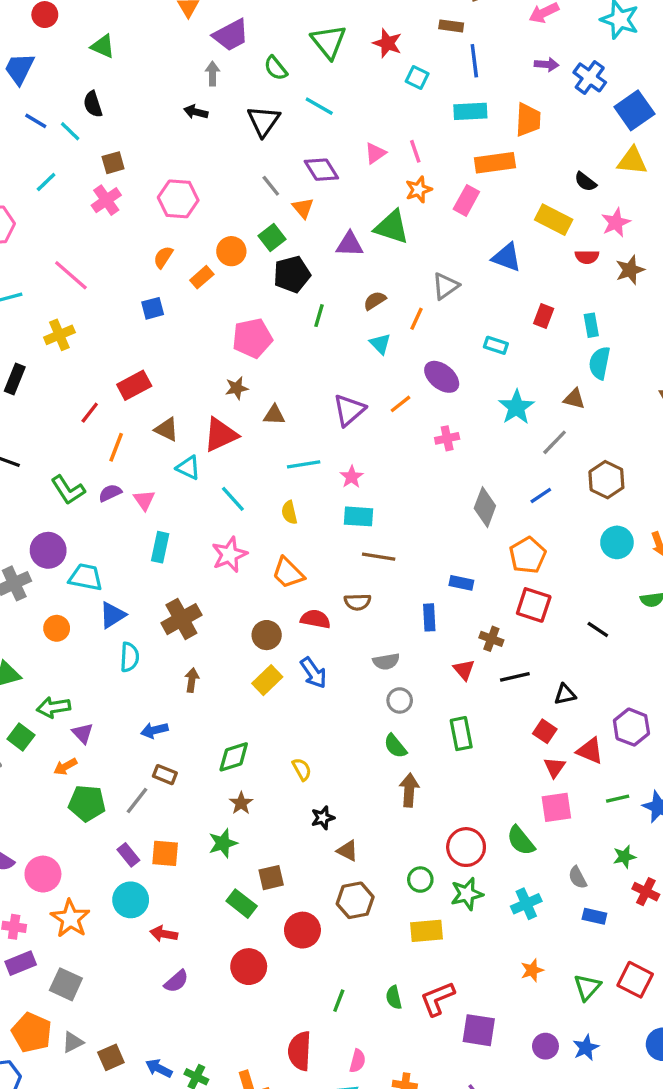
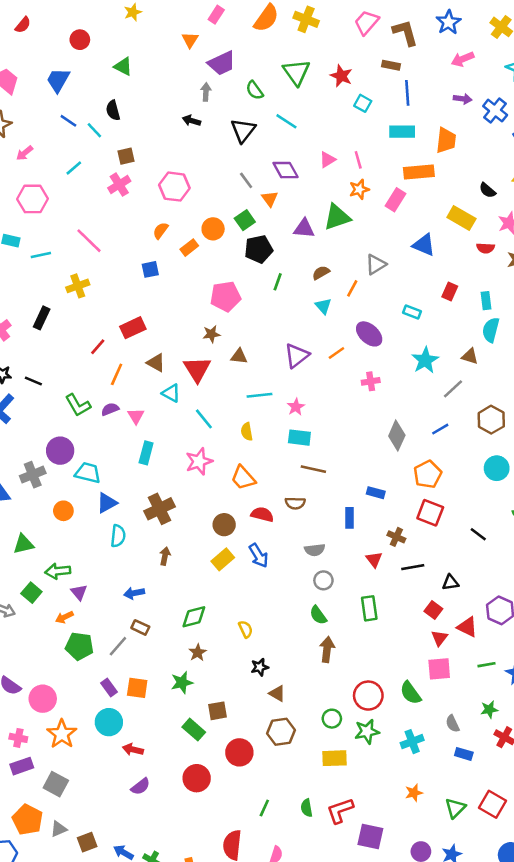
green triangle: (392, 227) -> (337, 217), turned -40
red triangle: (221, 435) -> (197, 369), turned -40

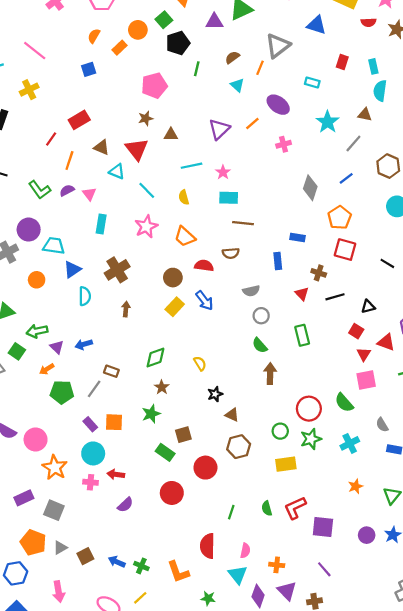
gray triangle: (376, 264) -> (278, 46), size x1.4
blue arrow: (134, 593) -> (84, 344), moved
pink cross: (18, 738) -> (91, 482), moved

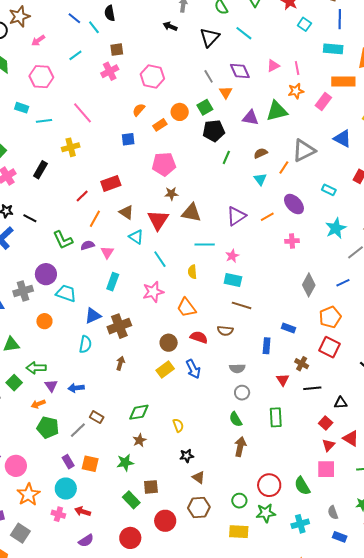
pink pentagon: (154, 86) -> (164, 164), moved
brown triangle: (171, 135) -> (191, 213), size x1.5
blue triangle: (72, 269) -> (93, 316), moved

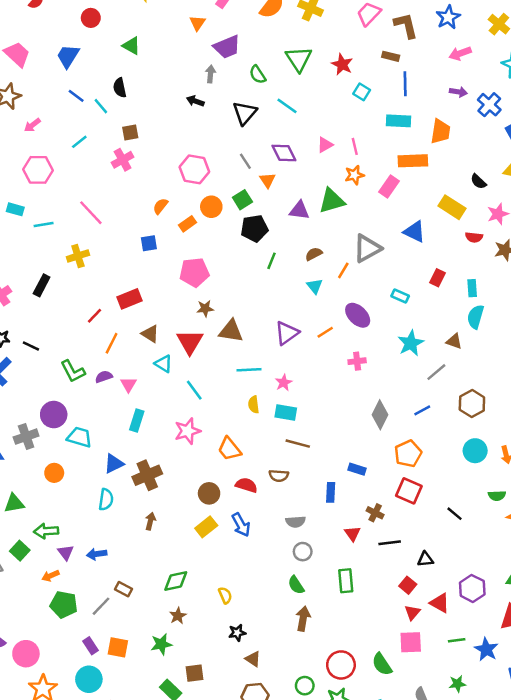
pink hexagon: (152, 76) -> (194, 169), moved
yellow semicircle: (192, 272) -> (254, 405), moved

